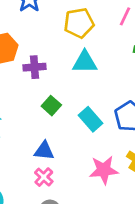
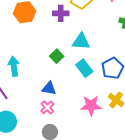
cyan triangle: (85, 62) -> (81, 41), moved
purple cross: (34, 67) -> (61, 13), moved

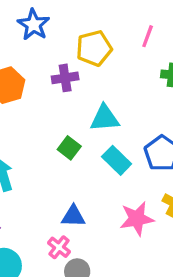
blue triangle: (49, 88) -> (73, 216), moved
pink cross: (47, 107) -> (59, 247), moved

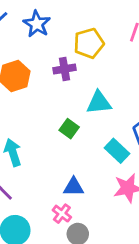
cyan rectangle: (117, 160) -> (117, 151), moved

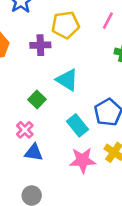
cyan triangle: (99, 103) -> (67, 80), turned 30
pink cross: (62, 214) -> (25, 130), moved

